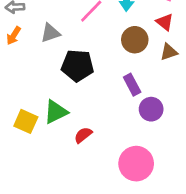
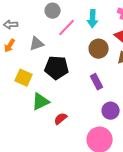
purple circle: (151, 109) -> (111, 111), moved
yellow square: (26, 121) -> (24, 78), moved

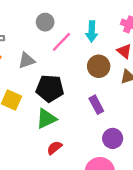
green triangle: (41, 102) -> (46, 119), moved

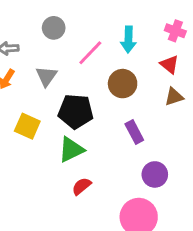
gray circle: (45, 22) -> (54, 28), moved
gray triangle: (27, 60) -> (46, 76), turned -36
brown circle: (99, 66) -> (123, 84), moved

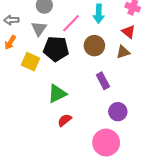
gray triangle: (46, 76) -> (39, 29), moved
brown triangle: (174, 97) -> (123, 52), moved
black pentagon: (76, 111) -> (56, 49), moved
yellow square: (27, 126) -> (30, 62), moved

